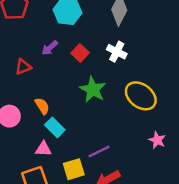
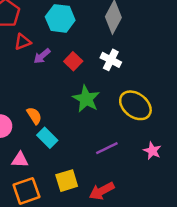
red triangle: (23, 67) -> (23, 42), moved
pink triangle: (43, 149) -> (20, 160), moved
purple line: (99, 151) -> (107, 148), moved

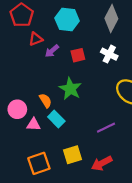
red square: (73, 61) -> (78, 55), turned 32
green star: (86, 99) -> (70, 89), moved
pink triangle: (20, 160) -> (34, 124), moved

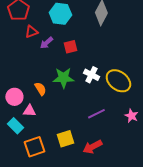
white cross: (109, 54) -> (91, 75), moved
green star: (70, 89) -> (63, 78), turned -30
cyan rectangle: (56, 119) -> (15, 126), moved

